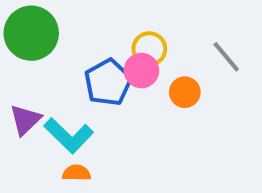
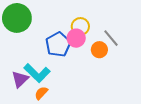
gray line: (226, 57) -> (111, 38), moved
purple triangle: (25, 120) -> (20, 79), moved
orange semicircle: (77, 173) -> (41, 93), turned -48

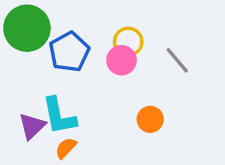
blue pentagon: (58, 44) -> (69, 52), moved
orange circle: (99, 50) -> (150, 119), moved
cyan L-shape: (37, 73) -> (59, 116), turned 35

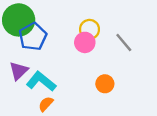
blue pentagon: (69, 52) -> (33, 37), moved
cyan L-shape: (59, 116) -> (41, 81), turned 140
purple triangle: (32, 126) -> (19, 71), moved

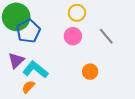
yellow circle: (90, 29) -> (77, 13), moved
orange semicircle: (46, 104) -> (28, 87), moved

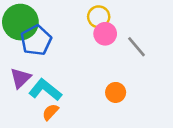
pink circle: (73, 36) -> (105, 34), moved
orange semicircle: (28, 87) -> (50, 112), moved

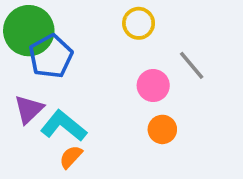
pink circle: (105, 34) -> (153, 86), moved

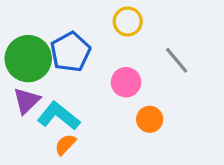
green circle: (29, 31) -> (28, 59), moved
blue pentagon: (51, 56) -> (70, 52), moved
pink circle: (153, 86) -> (126, 82), moved

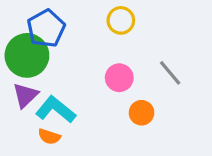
blue pentagon: (70, 52) -> (46, 28), moved
gray line: (177, 60) -> (170, 73), moved
orange semicircle: (65, 145) -> (49, 137), moved, turned -115

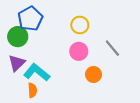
yellow circle: (121, 20) -> (80, 25), moved
green circle: (27, 55) -> (18, 37), size x0.7
orange semicircle: (49, 137) -> (32, 90), turned -112

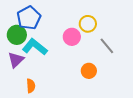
yellow circle: (80, 25) -> (88, 24), moved
pink circle: (79, 51) -> (72, 37), moved
cyan L-shape: (37, 72) -> (35, 47), moved

